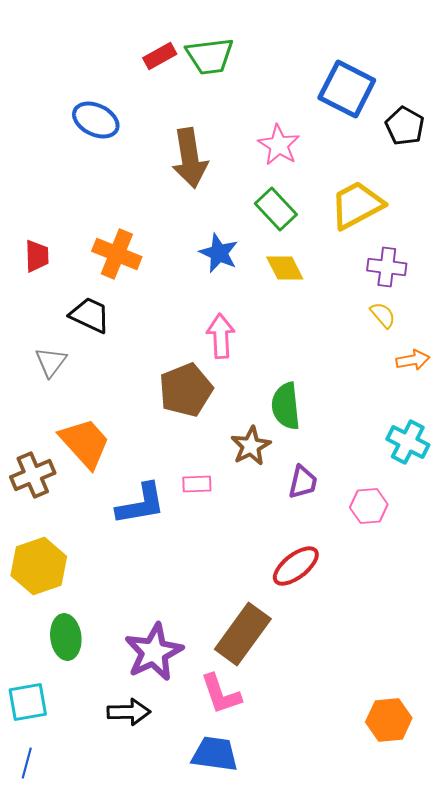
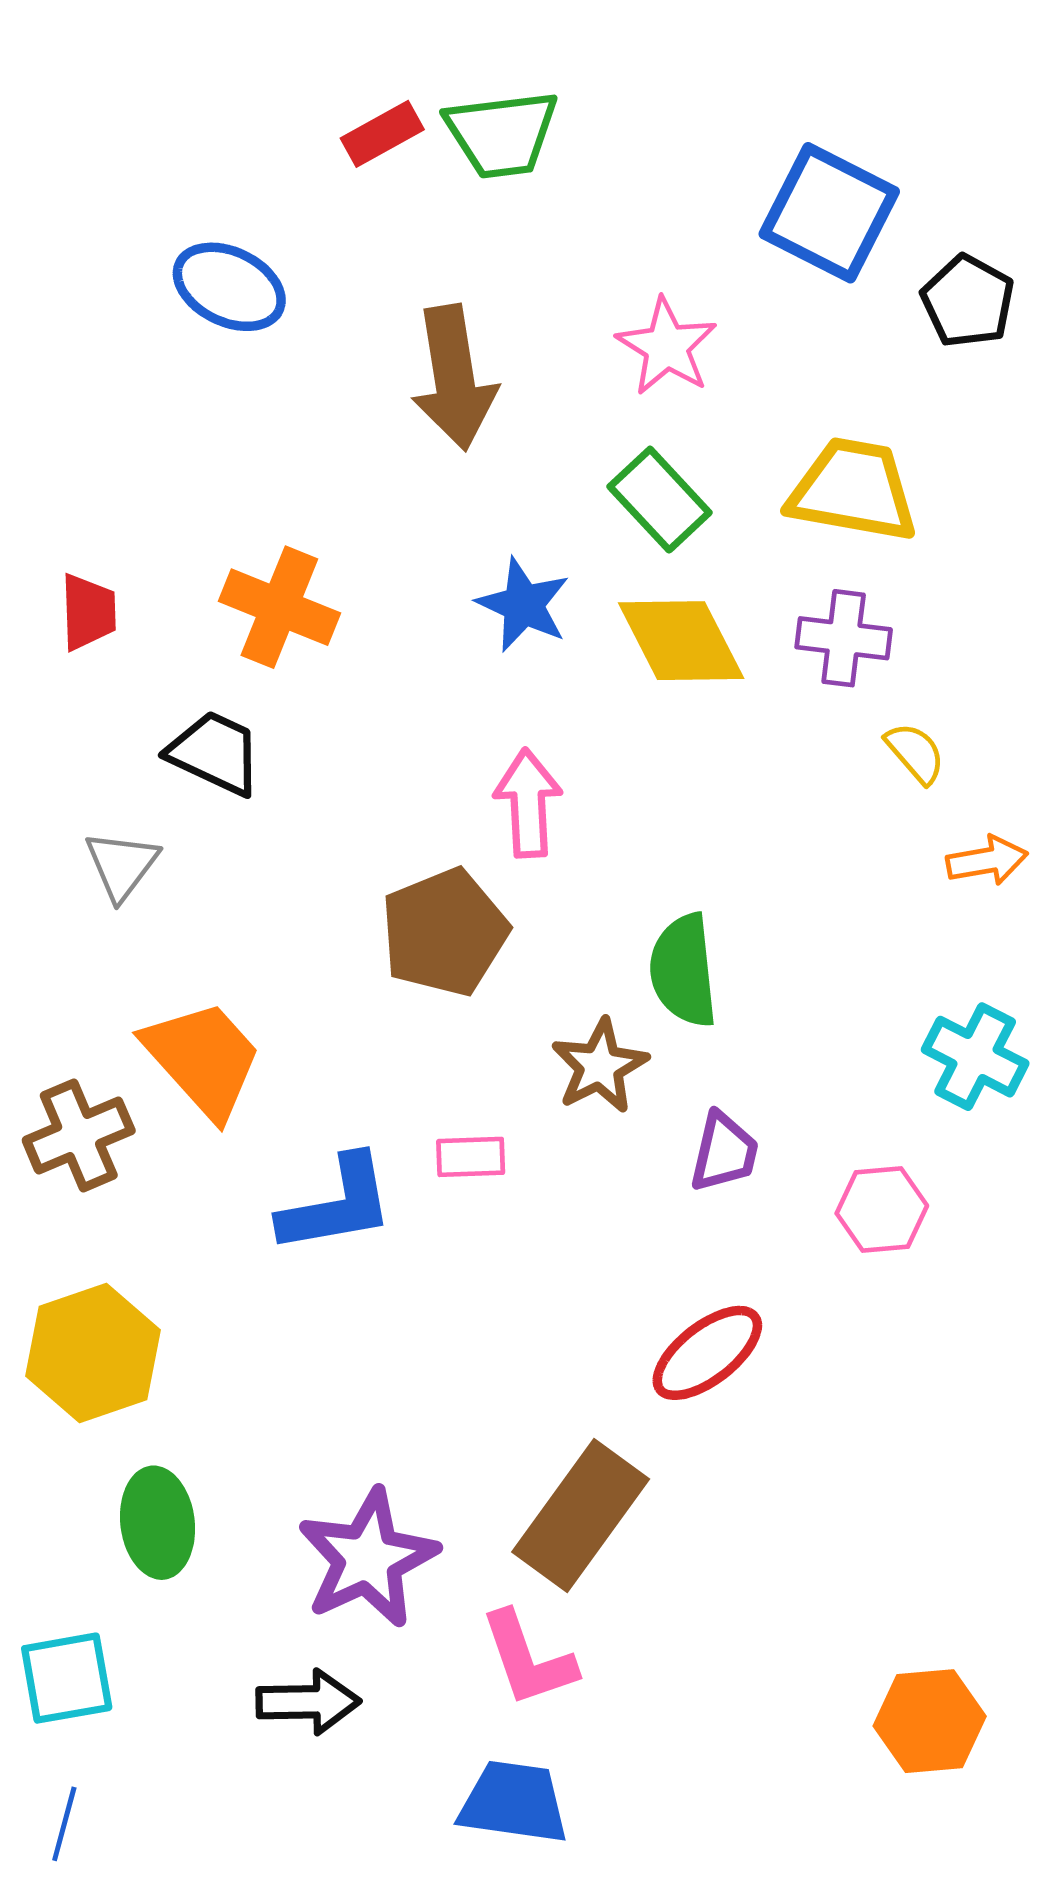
yellow trapezoid: (357, 205) -> (853, 490), turned 38
purple cross: (387, 267) -> (844, 638), moved
yellow diamond: (285, 268) -> (681, 641), size x1.4

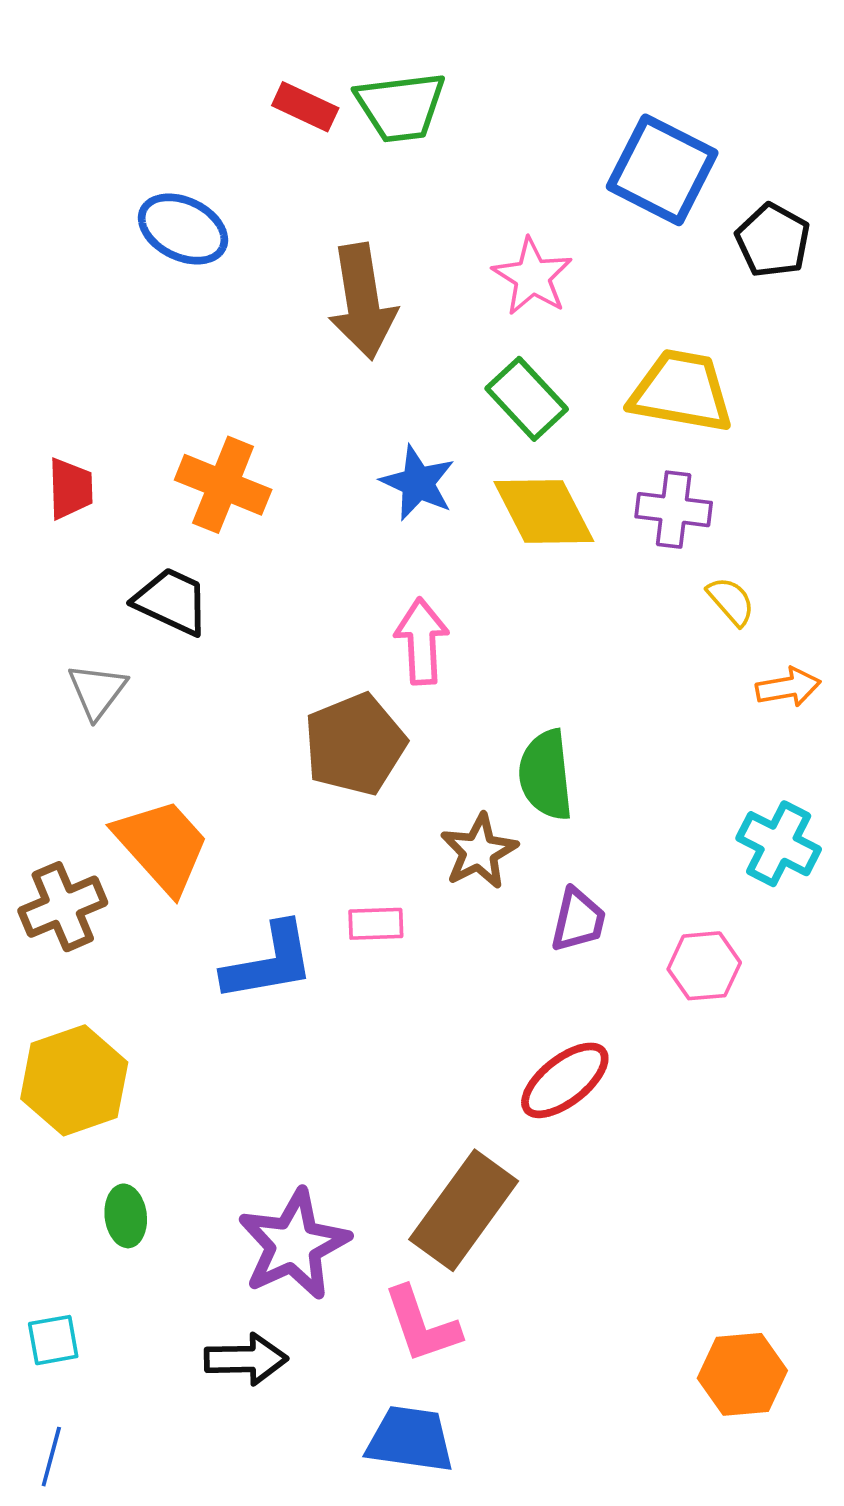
red rectangle: (382, 134) -> (305, 107), turned 54
green ellipse: (158, 1523) -> (126, 1216), size x0.7
cyan square: (67, 1678) -> (53, 1340), size x0.7

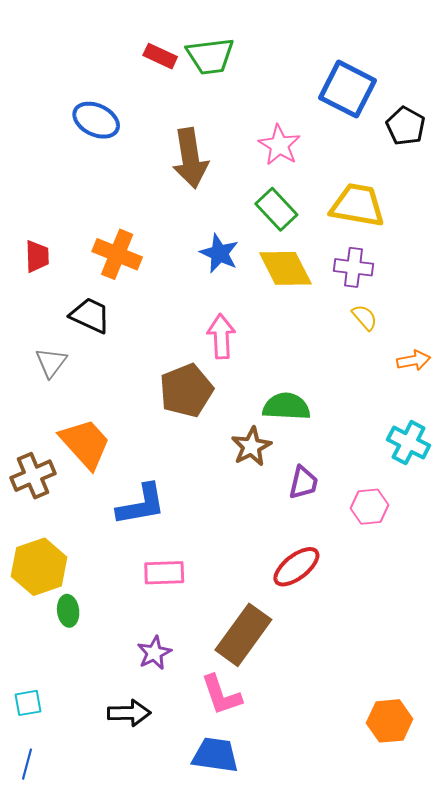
yellow semicircle: (731, 601) -> (365, 317), moved
green semicircle: (546, 775) -> (286, 407), turned 99
pink rectangle: (376, 924) -> (164, 573), moved, size x1.4
green ellipse: (126, 1216) -> (68, 611), moved
purple star: (294, 1245) -> (154, 653), size x0.6

